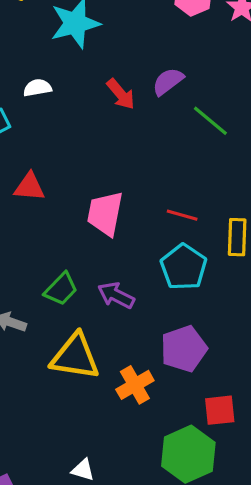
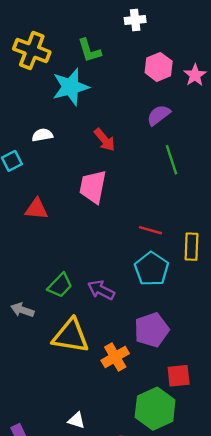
purple semicircle: (168, 81) -> (159, 115), moved
green line: (210, 121) -> (172, 160), turned 32
pink trapezoid: (105, 214) -> (93, 187), moved

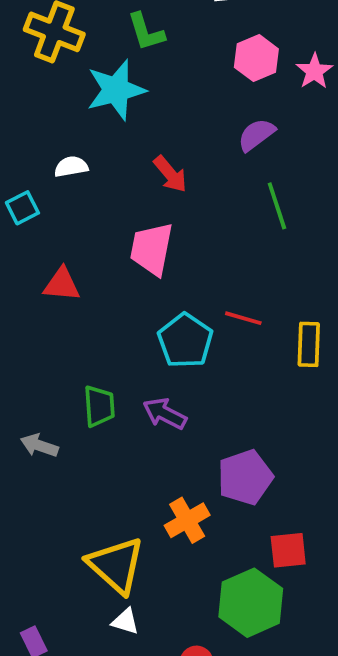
cyan pentagon: (152, 269) -> (185, 341), moved
green trapezoid: (60, 285) -> (99, 406), turned -48
yellow triangle: (71, 336) -> (116, 565), moved, turned 33

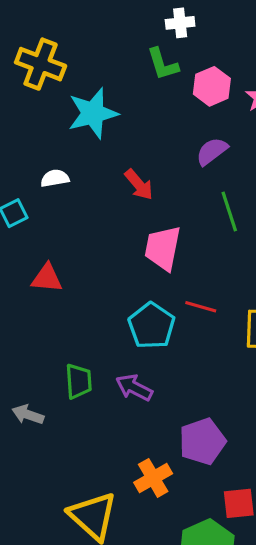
green L-shape: (146, 32) -> (163, 64), moved
pink trapezoid: (152, 249) -> (163, 248), moved

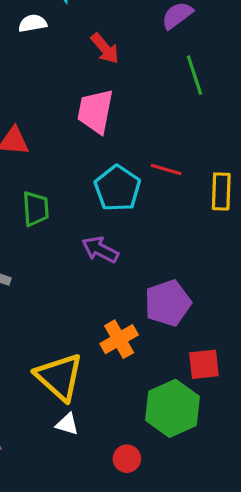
white semicircle: (55, 178) -> (33, 23), moved
pink trapezoid: (163, 248) -> (95, 111), moved
green trapezoid: (79, 381) -> (36, 209), moved

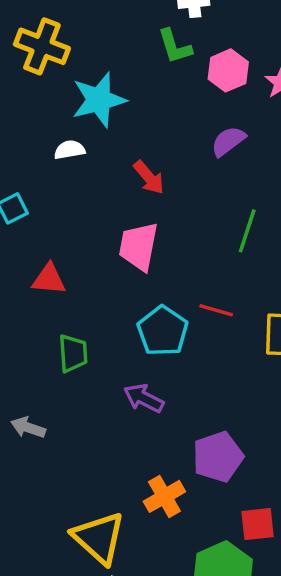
green line: (194, 75) -> (247, 231), moved, turned 36

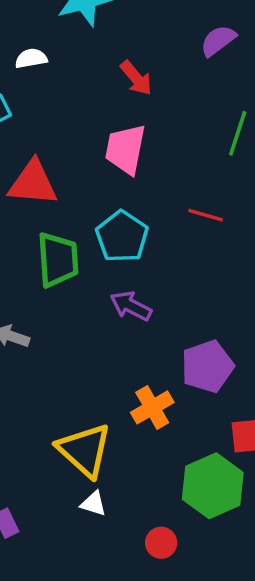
white semicircle: (70, 150) -> (31, 58), moved
red triangle: (49, 279) -> (33, 183), size x1.4
cyan pentagon: (163, 331) -> (122, 236), moved
green trapezoid: (73, 353) -> (58, 260), size x1.4

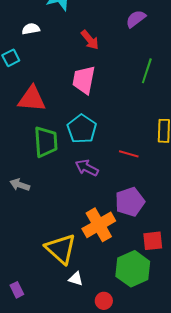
red line: (206, 215) -> (129, 154), moved
orange cross: (152, 407) -> (99, 225), size x1.4
white triangle: (93, 504) -> (76, 279), moved

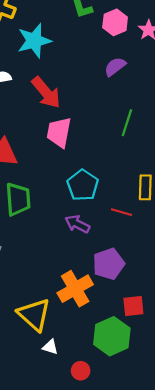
red arrow: (90, 40) -> (46, 92), moved, size x1.5
cyan pentagon: (82, 129) -> (83, 185), moved
red line: (129, 154) -> (122, 212), moved
purple arrow: (87, 168) -> (77, 224), moved

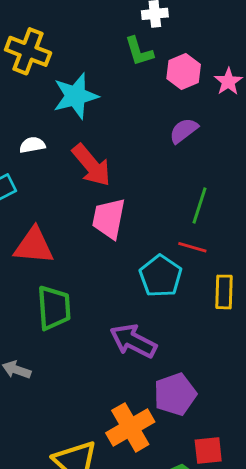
cyan pentagon: (83, 185) -> (161, 276), moved
red line: (122, 212) -> (192, 247), moved
purple arrow: (77, 224) -> (133, 341), size x1.4

